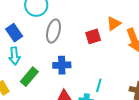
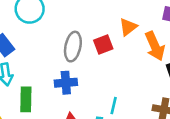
gray ellipse: (53, 31) -> (73, 47), moved
green rectangle: (29, 77) -> (26, 99), turned -36

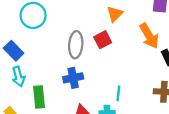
orange triangle: (128, 27) -> (115, 14), moved

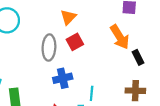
orange triangle: (115, 14) -> (68, 17), moved
blue cross: (73, 78) -> (63, 78), moved

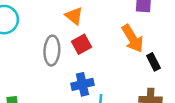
orange triangle: (68, 17) -> (74, 16), turned -35
blue cross: (63, 78) -> (82, 84), moved

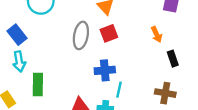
orange arrow: (133, 38) -> (157, 35), size x0.6

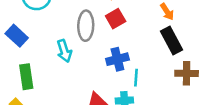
black rectangle: (173, 59) -> (172, 41), moved, size x1.5
cyan arrow: (19, 62) -> (64, 51), moved
green rectangle: (38, 84) -> (26, 77), moved

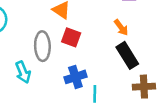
red square: (116, 19) -> (71, 37), turned -36

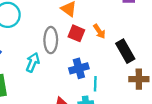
orange arrow: (121, 27) -> (99, 31), moved
cyan arrow: (23, 72) -> (33, 62), turned -138

